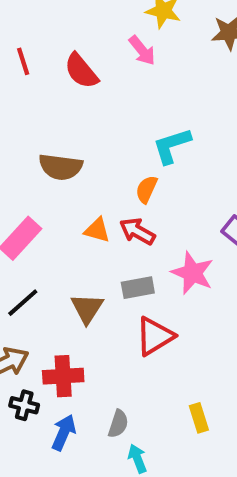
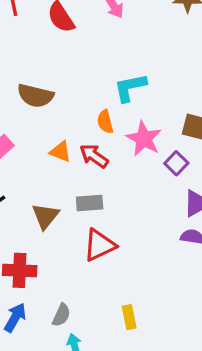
orange semicircle: (146, 189) -> (105, 122), turned -45
pink star: (193, 273) -> (144, 139), moved

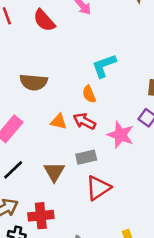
pink star: (144, 139) -> (120, 135), moved

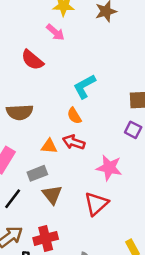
red semicircle: (44, 20) -> (32, 60), moved
pink star: (120, 135) -> (109, 168), moved
gray rectangle: (86, 157) -> (37, 173), moved

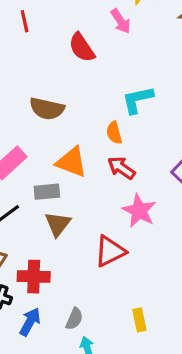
red arrow: (74, 142) -> (121, 168), moved
orange triangle: (49, 146) -> (72, 162), size x1.5

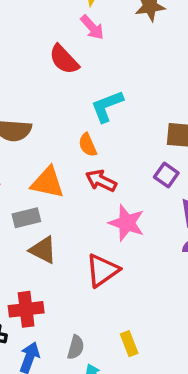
pink arrow: (121, 21) -> (92, 27), moved
red semicircle: (82, 48) -> (64, 59), moved
brown triangle: (58, 224) -> (43, 250), turned -32
yellow rectangle: (139, 320) -> (129, 344), moved

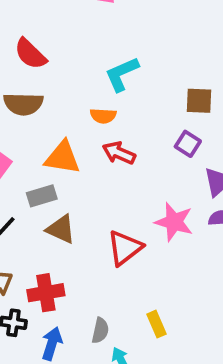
red semicircle: (64, 59) -> (30, 54), moved
orange semicircle: (88, 145) -> (103, 116), turned -60
pink star: (127, 223) -> (174, 222), moved

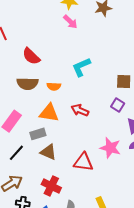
orange semicircle: (103, 116) -> (54, 86), moved
red triangle: (125, 248) -> (83, 162), turned 45
red cross: (46, 293) -> (51, 186), moved, turned 36

